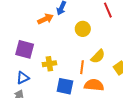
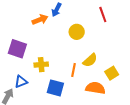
blue triangle: (23, 78) -> (21, 82), moved
orange semicircle: (94, 85) -> (95, 88), moved

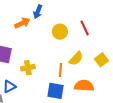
red line: (103, 15) -> (85, 28), moved
yellow square: (112, 73) -> (101, 60), moved
blue square: (55, 88) -> (56, 91), moved

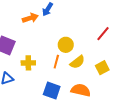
red line: (85, 28) -> (103, 34), moved, turned 56
yellow circle: (60, 32) -> (66, 45), moved
orange line: (61, 70) -> (56, 62), moved

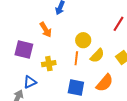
orange arrow: (30, 18) -> (46, 30), moved, turned 84
orange semicircle: (81, 90) -> (105, 83), turned 126

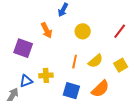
yellow circle: (83, 40) -> (83, 31), moved
yellow cross: (49, 64) -> (46, 75), moved

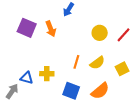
yellow circle: (83, 31) -> (100, 33), moved
purple square: (23, 48) -> (27, 28), moved
blue triangle: (26, 81) -> (27, 78), turned 32

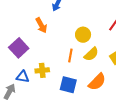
purple square: (27, 28) -> (19, 48), moved, turned 30
yellow circle: (100, 33) -> (83, 35), moved

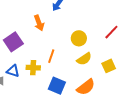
orange line: (70, 56) -> (51, 56), moved

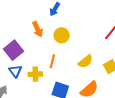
yellow circle: (79, 38) -> (62, 35), moved
blue triangle: (13, 71) -> (15, 71), moved, turned 40

